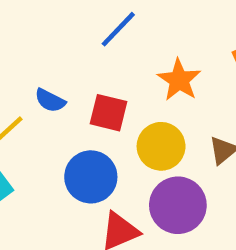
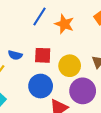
orange star: (179, 80) -> (64, 24), moved

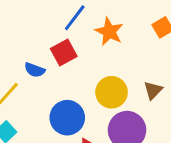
red square: (43, 55) -> (64, 53), moved, turned -36

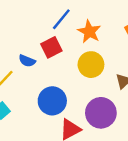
yellow circle: (112, 92) -> (91, 65), moved

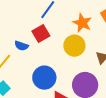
orange star: (89, 32) -> (82, 23), moved

